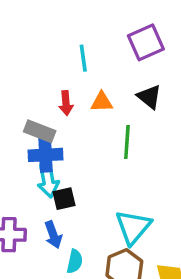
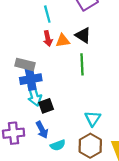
black triangle: (149, 97) -> (83, 35), moved
red arrow: (66, 103) -> (48, 39), moved
cyan triangle: (133, 227) -> (93, 119), size x0.7
cyan semicircle: (75, 261) -> (58, 145), turned 64

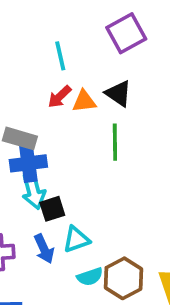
red arrow: (48, 39) -> (59, 97), turned 56
cyan triangle: (93, 119) -> (76, 239), moved, turned 35
cyan semicircle: (58, 145) -> (90, 277), moved

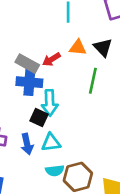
red arrow: (59, 97) -> (51, 59), moved
cyan arrow: (33, 191) -> (50, 103), moved
black square: (52, 209) -> (39, 118), turned 30

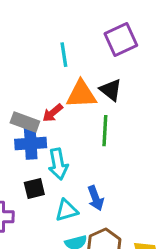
orange triangle: (78, 48) -> (81, 94), size x1.5
black square: (39, 118) -> (34, 189), moved, turned -30
blue arrow: (27, 144) -> (96, 198), moved

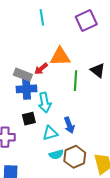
cyan line: (64, 55) -> (42, 17), moved
black triangle: (111, 90) -> (98, 70), moved

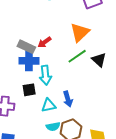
orange triangle: (60, 57) -> (80, 32), moved, turned -45
black triangle: (98, 70) -> (99, 60), moved
green line: (76, 81) -> (77, 56), turned 48

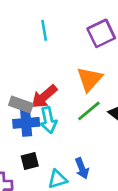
red arrow: (45, 42) -> (44, 97), size x1.5
cyan arrow: (46, 75) -> (48, 120), moved

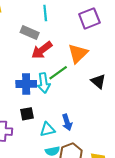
red arrow: (44, 97) -> (42, 50), moved
gray rectangle: (21, 105) -> (30, 32), moved
green line: (89, 111) -> (58, 73), moved

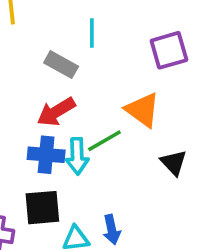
red arrow: (42, 50) -> (56, 112), moved
orange triangle: (78, 53) -> (143, 110), turned -45
black square: (27, 114) -> (42, 208), size x1.5

